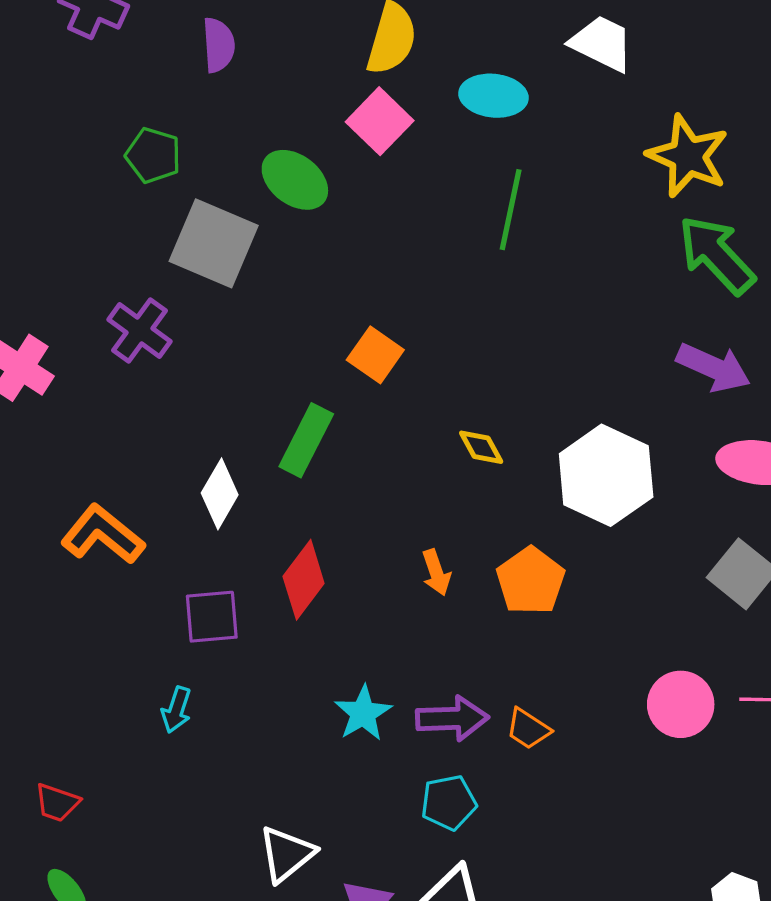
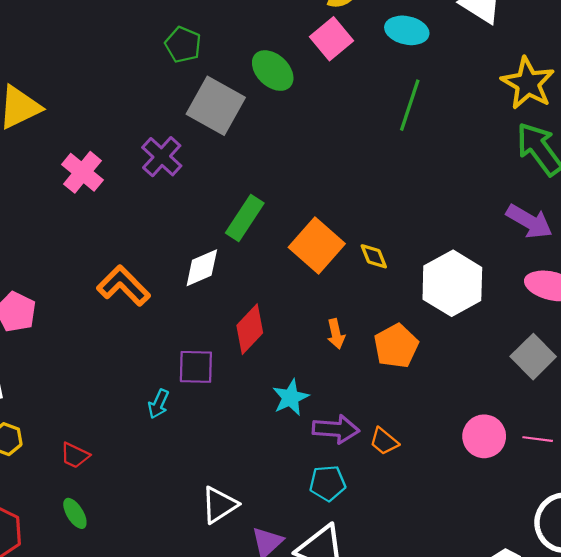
orange square: (375, 355) -> (317, 246), moved, size x1.5
green rectangle: (306, 440) -> (245, 218), moved
white diamond: (220, 494) -> (202, 268), turned 30
purple square: (212, 617) -> (196, 367), moved
cyan star: (363, 713) -> (291, 398), moved

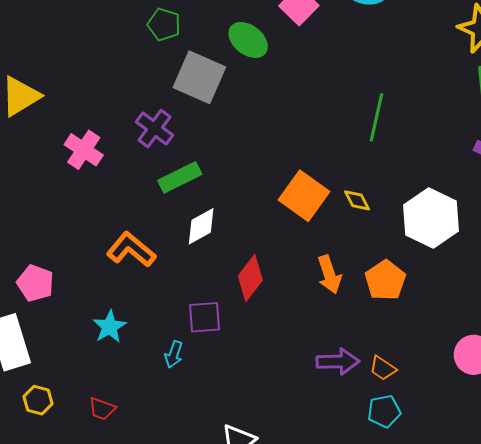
green line: (410, 105) -> (377, 117), moved
green rectangle: (245, 218) -> (180, 177), moved, turned 36
orange arrow: (336, 334) -> (329, 275), size x1.4
cyan star: (291, 398) -> (110, 327), moved
cyan pentagon: (328, 483) -> (384, 411), moved

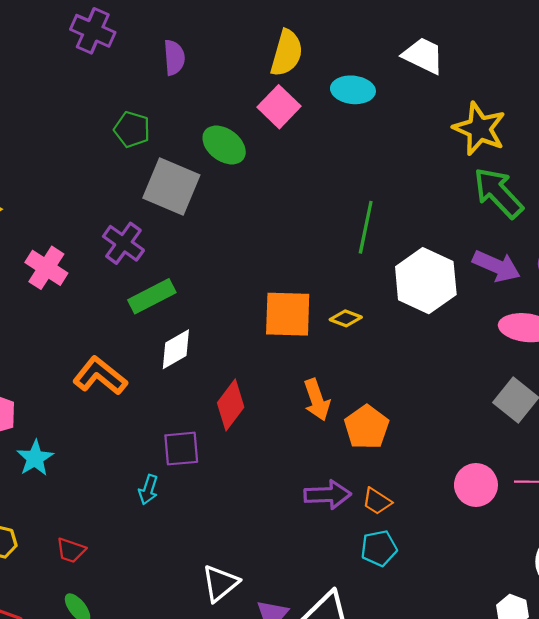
orange square: (304, 196) -> (288, 314), turned -33
yellow diamond: (357, 200) -> (346, 318), turned -40
white hexagon: (431, 218) -> (426, 281), moved
orange pentagon: (385, 280) -> (367, 427), moved
cyan star: (110, 327) -> (35, 458), moved

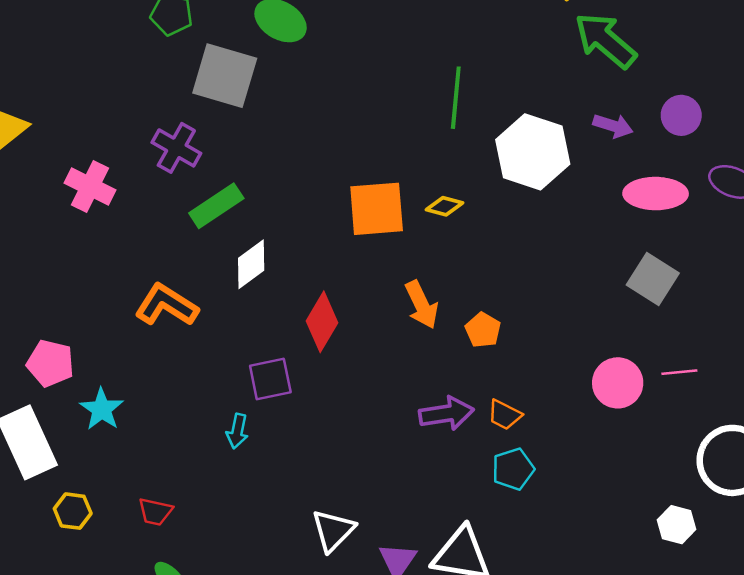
purple arrow: (496, 266) -> (613, 126), size x0.7
orange pentagon: (367, 427) -> (483, 330), size x0.7

